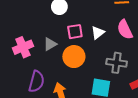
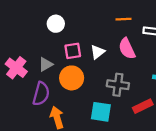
pink cross: (23, 47) -> (16, 68), turned -30
purple semicircle: (36, 81) -> (41, 94), moved

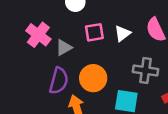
pink cross: (16, 68) -> (38, 35), moved
orange circle: (72, 78) -> (93, 78), moved

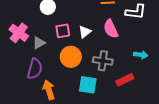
orange circle: (93, 78) -> (71, 57), moved

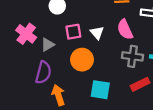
white triangle: (85, 32) -> (97, 33), turned -32
gray cross: (103, 61) -> (132, 56), moved

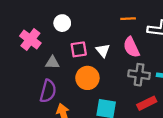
pink cross: (26, 34) -> (30, 40), moved
gray triangle: (48, 45) -> (52, 63), turned 32

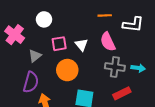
gray triangle: (52, 63) -> (35, 56), turned -40

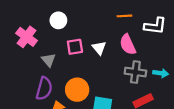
gray triangle: (35, 56) -> (49, 60), turned -32
orange circle: (67, 70) -> (77, 90), moved

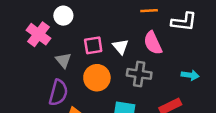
white circle: (58, 20) -> (63, 16), moved
gray cross: (135, 72) -> (139, 74), moved
orange circle: (77, 90) -> (97, 78), moved

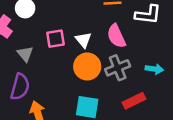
gray cross: (139, 74) -> (118, 68), moved, turned -30
orange circle: (97, 78) -> (87, 66), moved

